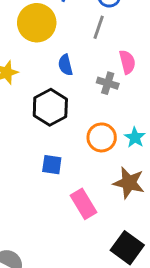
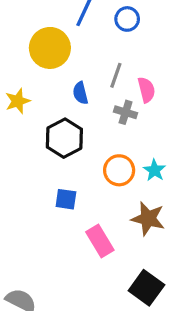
gray line: (99, 27) -> (116, 75), moved

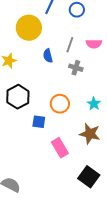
pink semicircle: (146, 90) -> (94, 44), moved, turned 105
black hexagon: (64, 138) -> (18, 97), moved
orange circle: (119, 170) -> (60, 104), moved

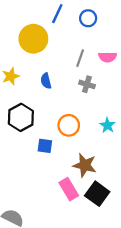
blue semicircle: (48, 56) -> (46, 81), moved
brown star: (90, 134) -> (85, 165), moved
pink rectangle: (60, 148) -> (69, 189), moved
black square: (89, 177) -> (97, 194), moved

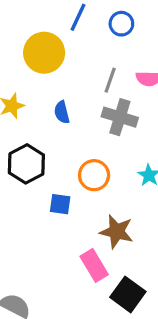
gray cross: (87, 84) -> (120, 117), size x1.5
black square: (97, 194) -> (128, 294), moved

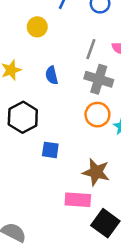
yellow circle: (44, 53) -> (37, 27), size x0.6
orange circle: (94, 175) -> (97, 115), moved
pink rectangle: (94, 265) -> (78, 200), turned -55

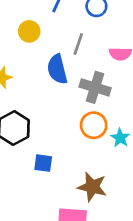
gray line: (91, 49) -> (78, 44), moved
blue semicircle: (52, 75) -> (57, 69), moved, size x1.5

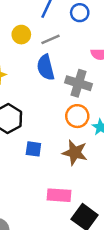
gray line: (78, 44) -> (51, 39), moved, turned 48
brown star: (92, 187) -> (75, 153), moved

